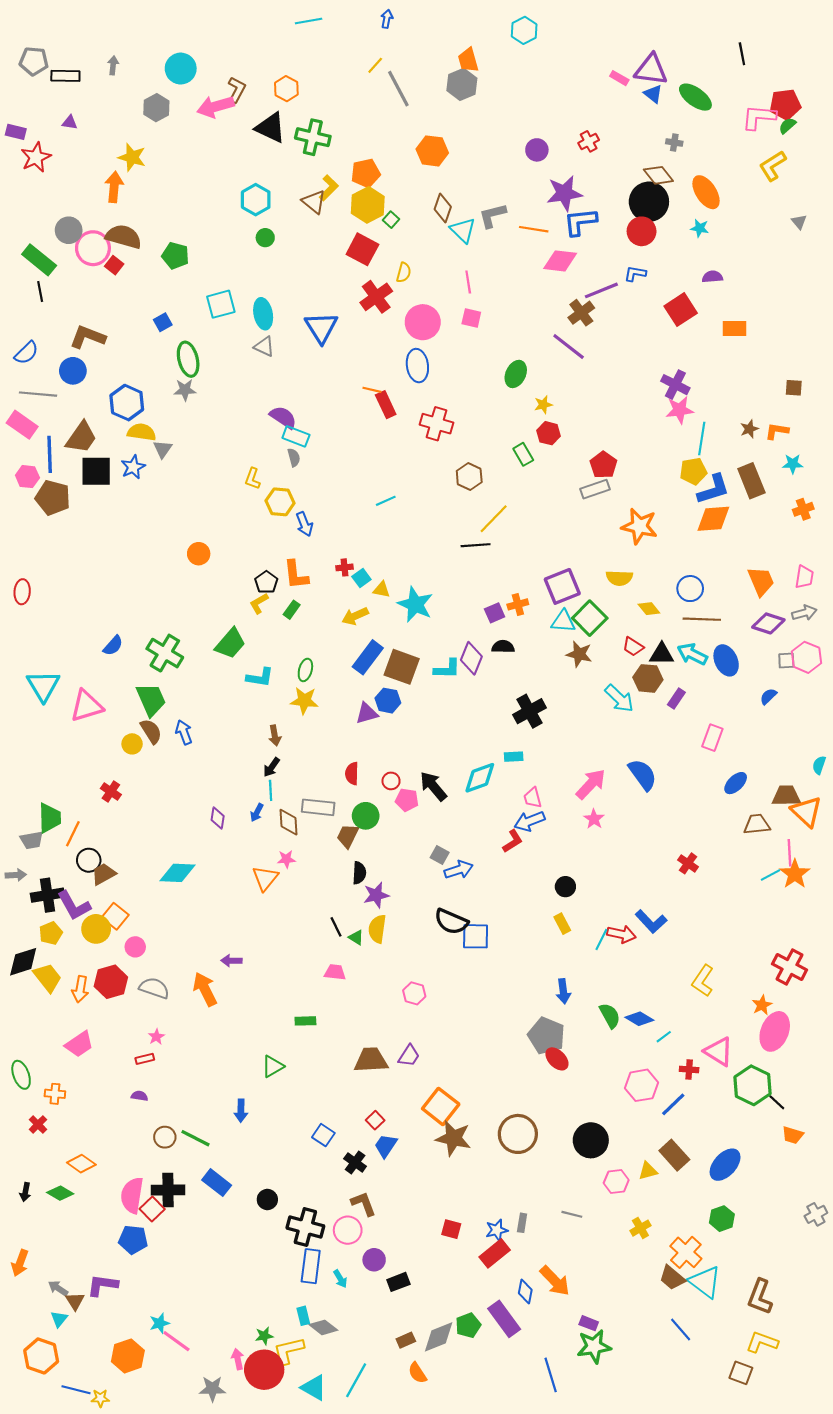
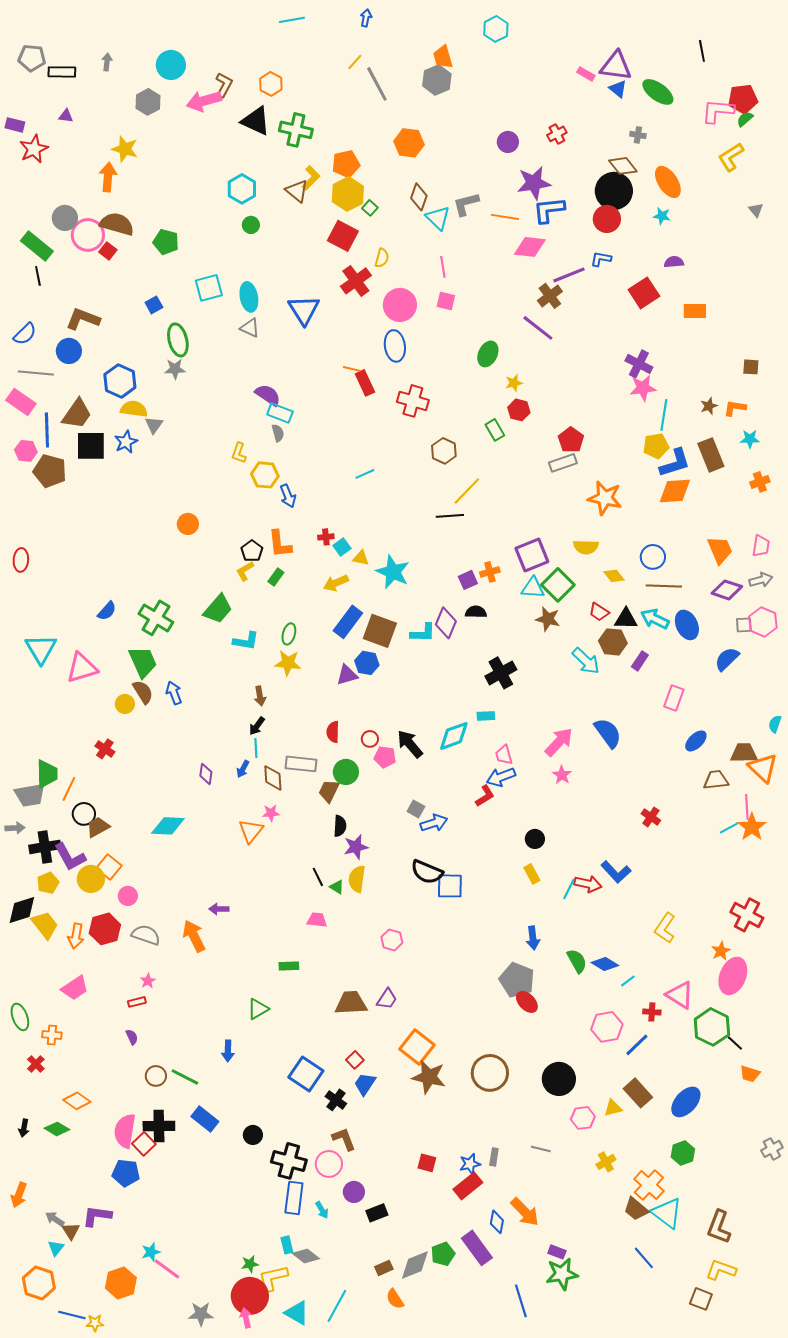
blue semicircle: (768, 696) -> (727, 659), size x1.5
gray trapezoid: (32, 840) -> (30, 795), size x1.4
purple semicircle: (139, 1096) -> (132, 1037), turned 56
blue square: (323, 1135) -> (306, 1074), size x1.6
pink arrow: (238, 1359) -> (246, 1318), moved

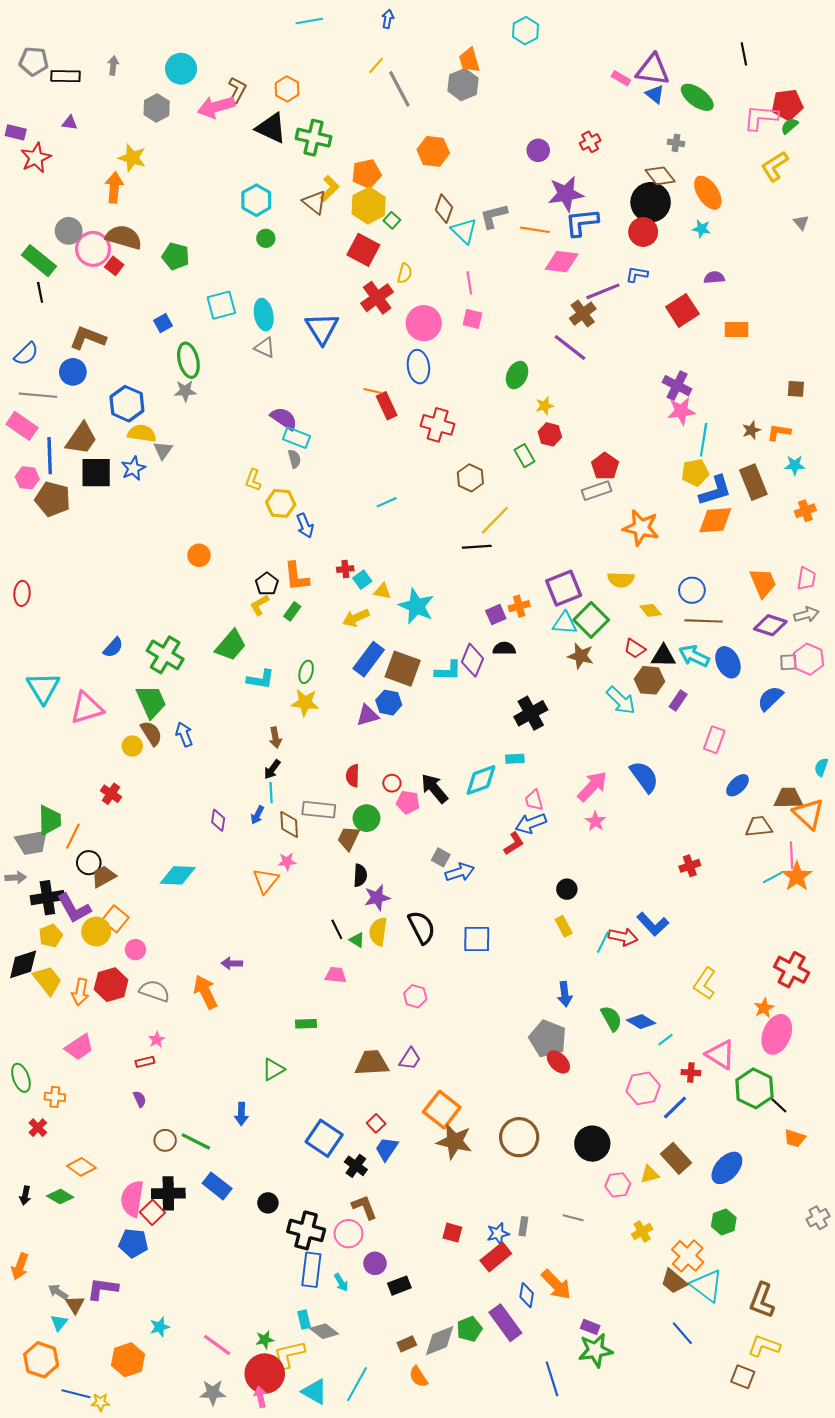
red cross: (651, 817) -> (690, 866), turned 36
black semicircle: (427, 872) -> (422, 927), moved, turned -140
pink line: (167, 1269) -> (217, 1345), moved

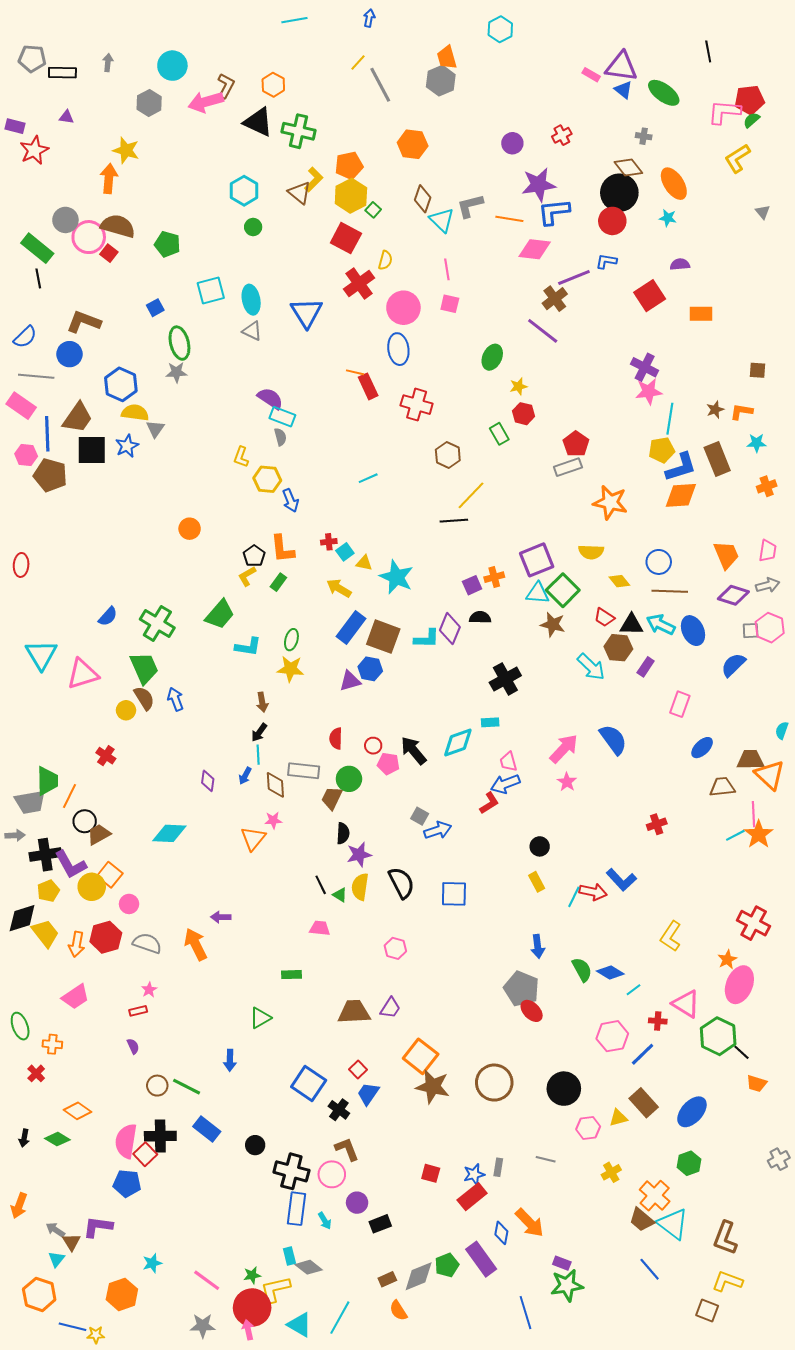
yellow arrow: (356, 618) -> (339, 588), turned 55

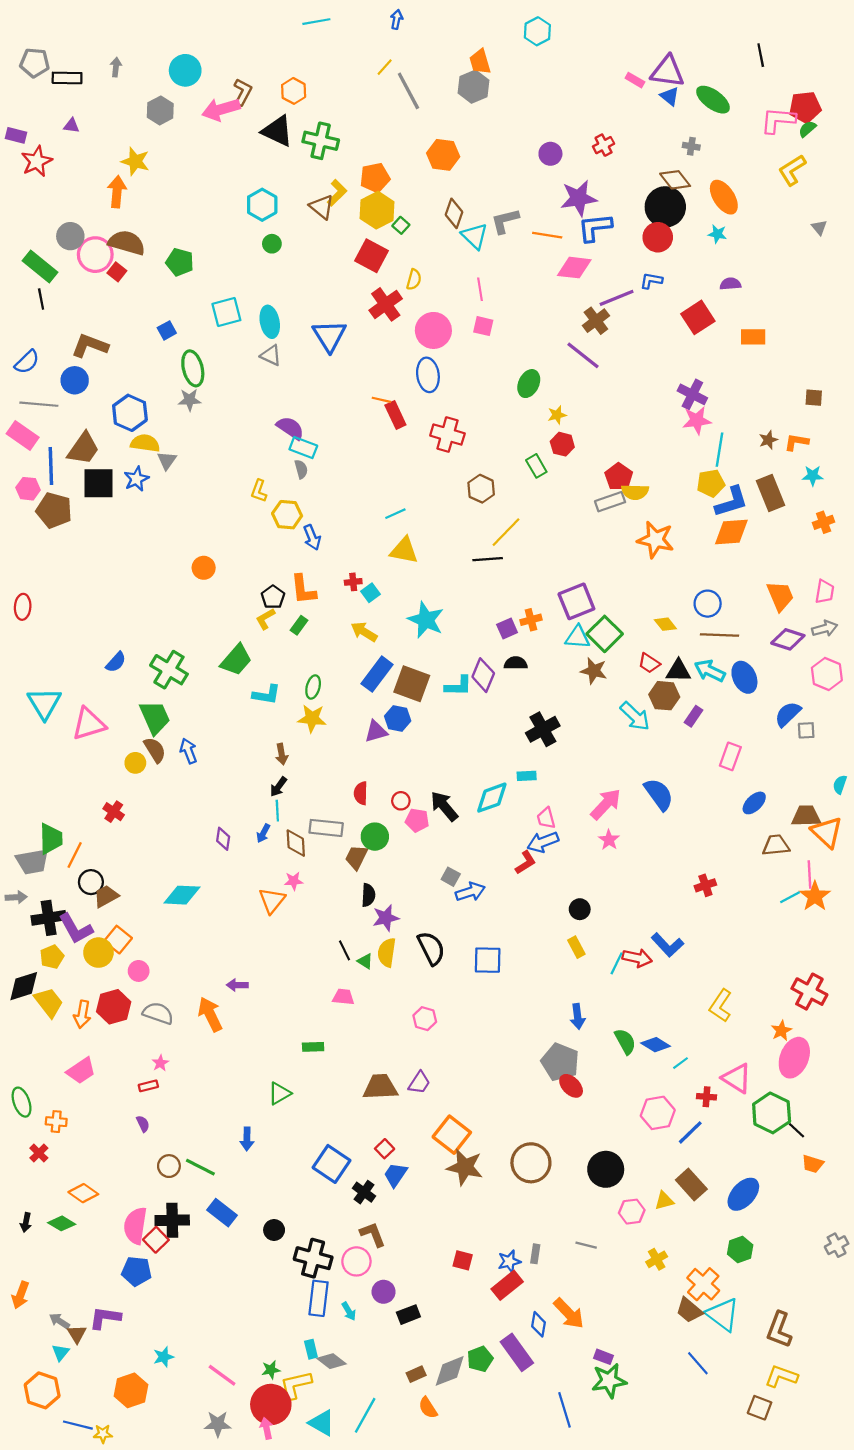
yellow semicircle: (591, 552) -> (635, 492), moved
yellow triangle: (364, 563) -> (404, 550), moved, size x1.6
gray square: (751, 631) -> (806, 730), moved

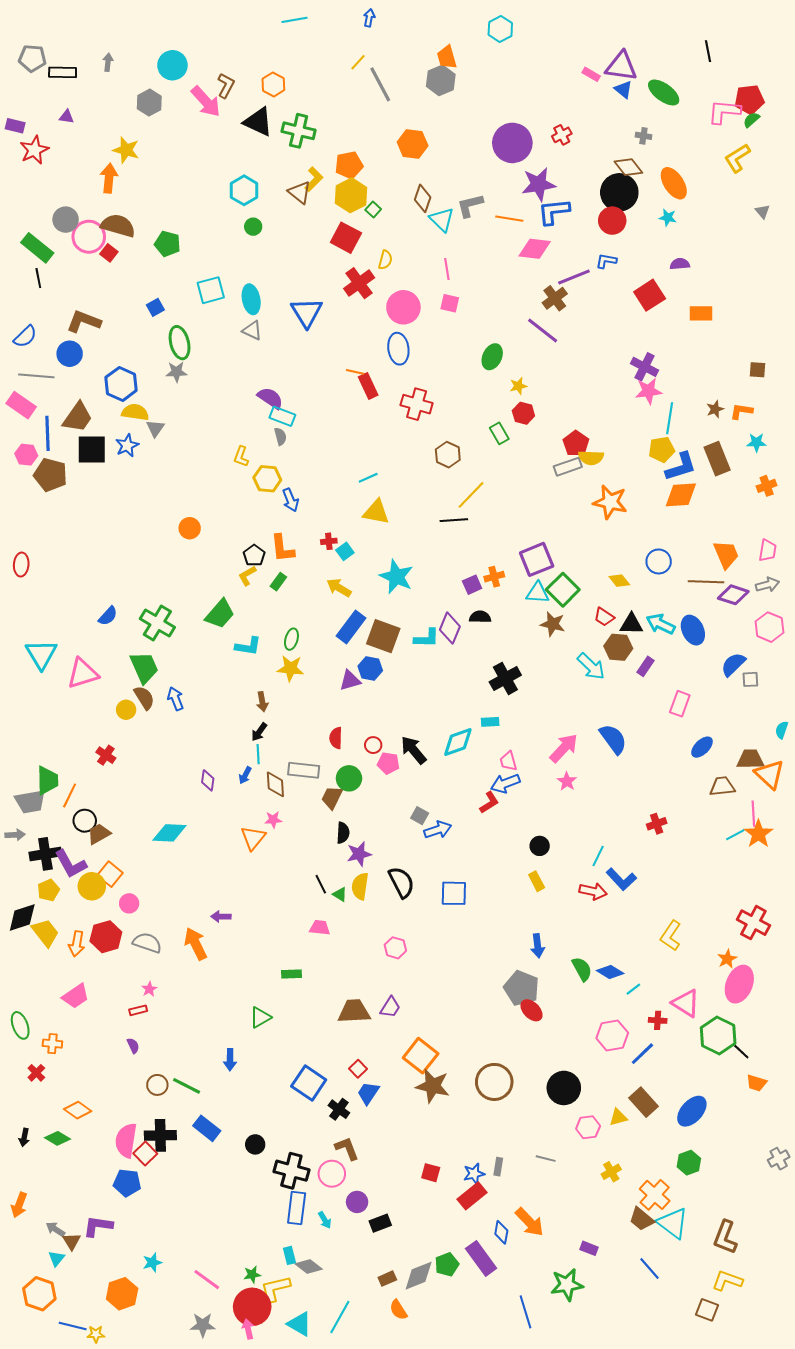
pink arrow: (221, 109) -> (206, 102), turned -116
purple circle: (550, 154) -> (512, 143), size x1.8
brown line: (720, 635) -> (706, 582), moved
cyan line: (617, 963) -> (598, 856), moved
purple rectangle: (604, 1357) -> (589, 1248), moved

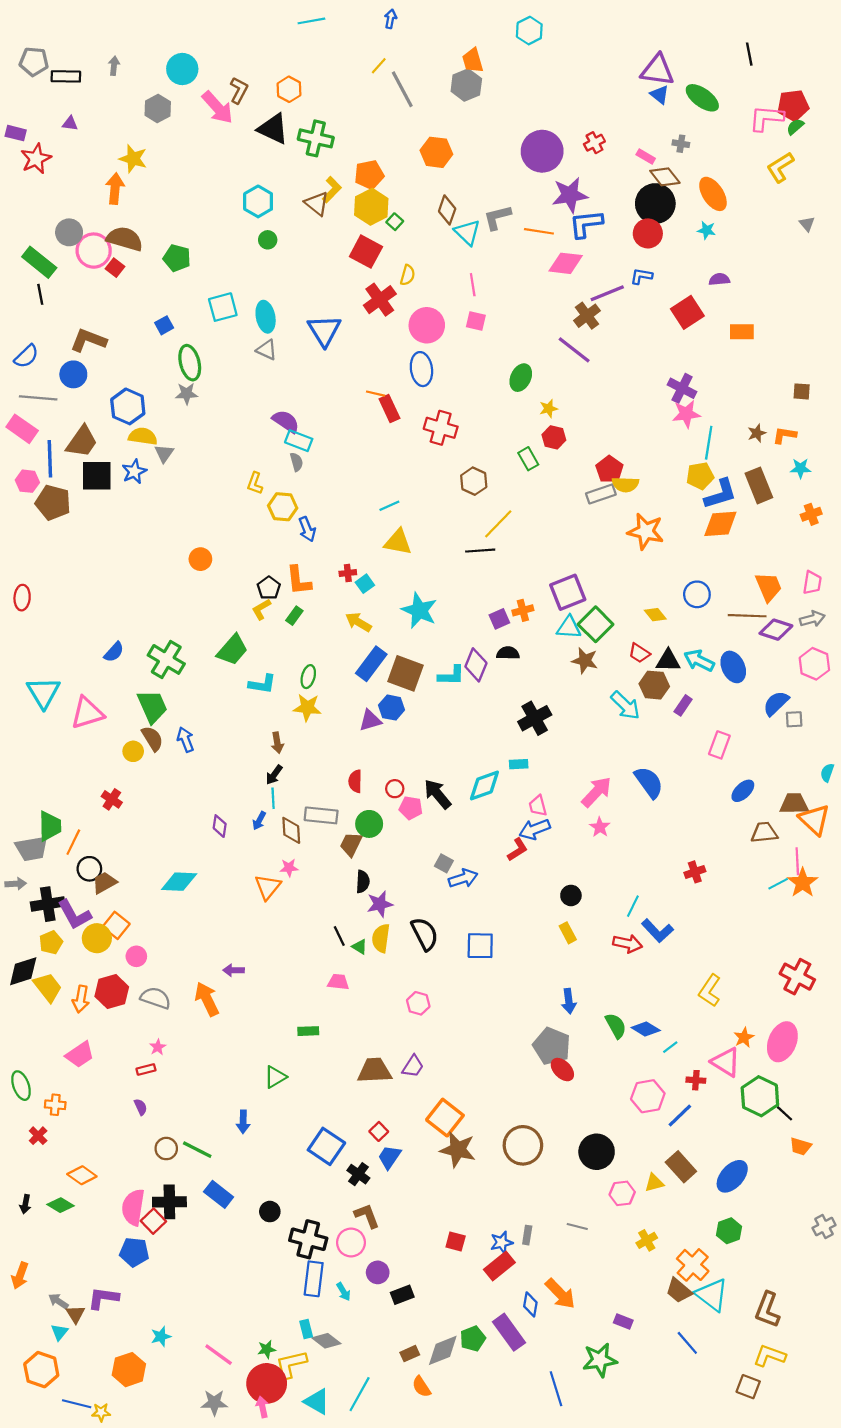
pink rectangle: (591, 74) -> (646, 157), moved
orange star: (727, 959) -> (744, 1037), moved

